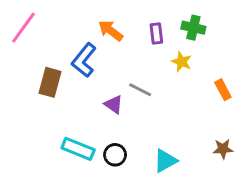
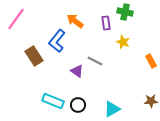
green cross: (193, 28) -> (125, 12), moved
brown rectangle: (50, 82) -> (34, 56), turned -48

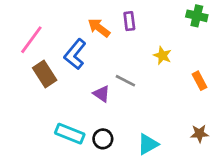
green cross: (125, 12) -> (197, 16), moved
pink line: (16, 19) -> (31, 40), moved
purple rectangle: (106, 23) -> (129, 21), moved

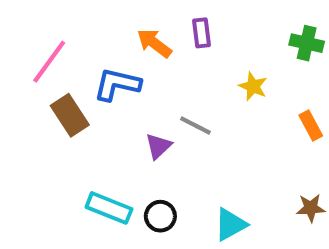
green cross: (197, 16) -> (307, 43), moved
blue L-shape: (75, 54) -> (117, 84), turned 64
purple triangle: (102, 94) -> (158, 146), turned 42

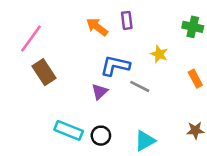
blue L-shape: (117, 84) -> (115, 66), moved
gray line: (195, 126) -> (140, 86), moved

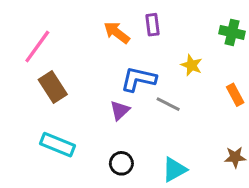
cyan rectangle: (69, 130) -> (58, 145), moved

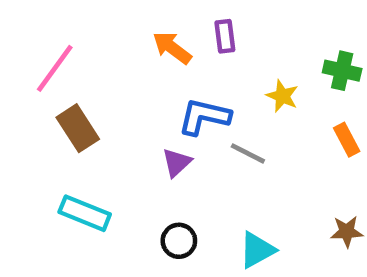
green cross: (232, 32) -> (342, 71), moved

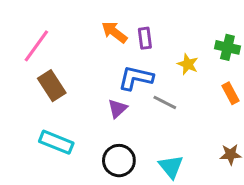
purple rectangle: (225, 36) -> (145, 38), moved
black circle: (179, 241) -> (119, 161), size x1.4
cyan triangle: (257, 250) -> (171, 167), turned -40

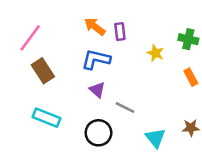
blue L-shape: (136, 78) -> (96, 59), moved
gray line: (165, 102) -> (125, 108), moved
purple triangle: (117, 109) -> (97, 90), turned -36
cyan triangle: (171, 167) -> (155, 138), moved

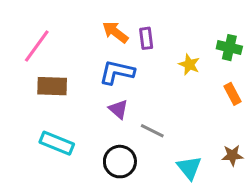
brown rectangle: (43, 71) -> (52, 86), turned -55

